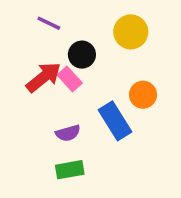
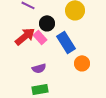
orange circle: (143, 95) -> (82, 63), moved
blue rectangle: (115, 121) -> (66, 42), moved

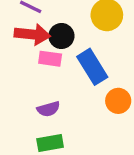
red arrow: (25, 36) -> (32, 34), moved, turned 45
pink rectangle: (40, 37) -> (50, 59), turned -40

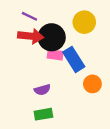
black circle: (61, 36) -> (52, 37), size x1.5
pink rectangle: (50, 59) -> (55, 55), moved

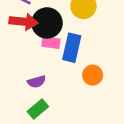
blue rectangle: (74, 59) -> (72, 48), turned 45
green rectangle: (43, 114) -> (38, 109), turned -30

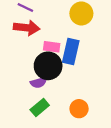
black circle: (47, 23) -> (48, 66), moved
orange circle: (93, 75) -> (79, 109), moved

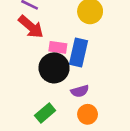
red arrow: (27, 28) -> (31, 27), turned 35
purple semicircle: (39, 82) -> (80, 91), moved

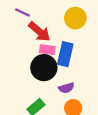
red arrow: (31, 27) -> (39, 32), moved

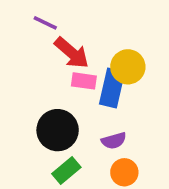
yellow circle: (75, 18) -> (128, 67), moved
black circle: (44, 68) -> (58, 130), moved

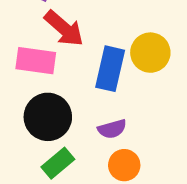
yellow circle: (128, 67) -> (150, 53), moved
pink rectangle: (84, 81) -> (36, 61), moved, size x1.4

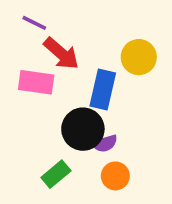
yellow circle: (150, 53) -> (139, 57), moved
black circle: (48, 117) -> (83, 129), moved

